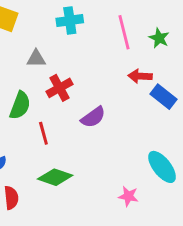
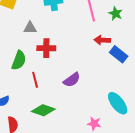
red cross: (60, 88) -> (46, 48), turned 30
purple semicircle: (93, 117) -> (72, 80), moved

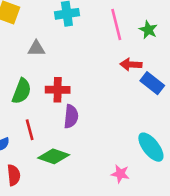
red cross: (46, 48) -> (58, 90), moved
red line: (35, 80) -> (30, 130), moved
purple semicircle: (72, 80) -> (71, 116), moved, turned -48

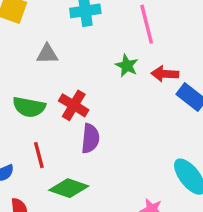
green star: (148, 30) -> (127, 66), moved
red cross: (58, 90) -> (74, 105), turned 30
green semicircle: (22, 91) -> (29, 107), turned 80

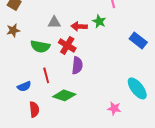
gray triangle: (47, 54) -> (54, 22), moved
red arrow: (165, 74) -> (79, 26), moved

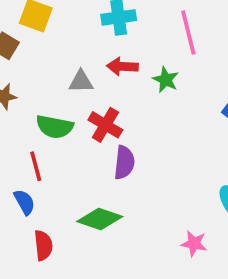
red arrow: (79, 26) -> (122, 66), moved
red line: (46, 75) -> (36, 166), moved
blue semicircle: (24, 86) -> (24, 202), turned -96

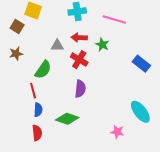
pink line: (188, 33) -> (114, 20), turned -60
red cross: (105, 125) -> (79, 60), moved
green semicircle: (55, 127) -> (43, 70), turned -66
blue semicircle: (24, 202) -> (38, 110), moved, turned 32

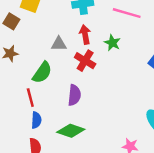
red arrow: (79, 38) -> (85, 34), turned 77
purple semicircle: (80, 89) -> (74, 95), moved

